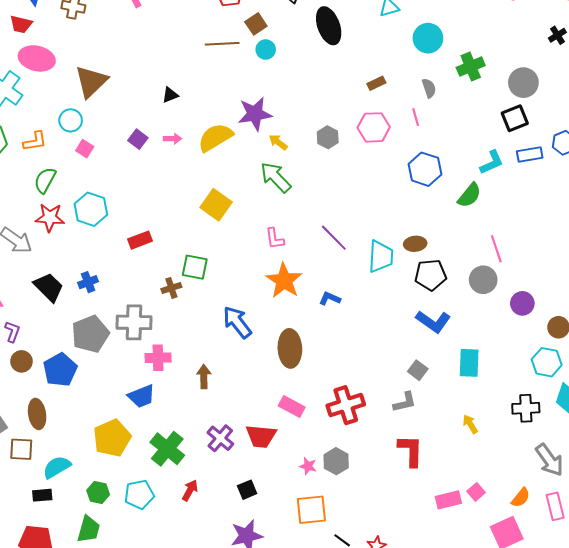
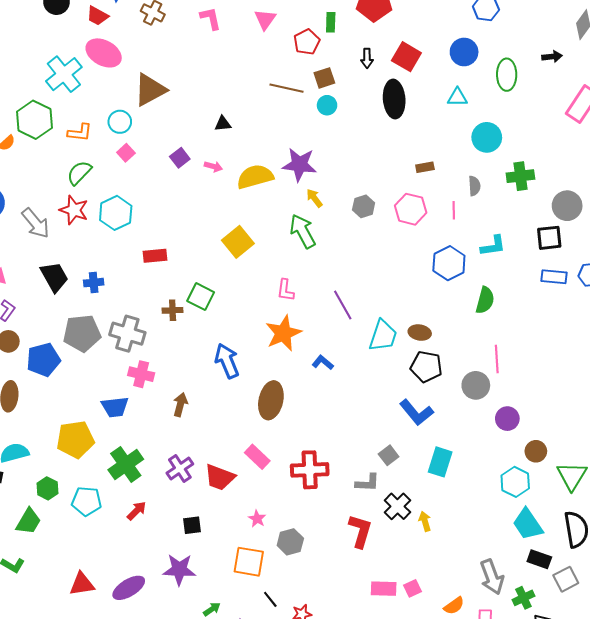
cyan L-shape: (492, 162) -> (493, 246), moved
green semicircle: (469, 195) -> (485, 300), turned -40
black cross: (526, 408) -> (398, 506), moved, turned 32
gray hexagon: (336, 461) -> (290, 542), moved

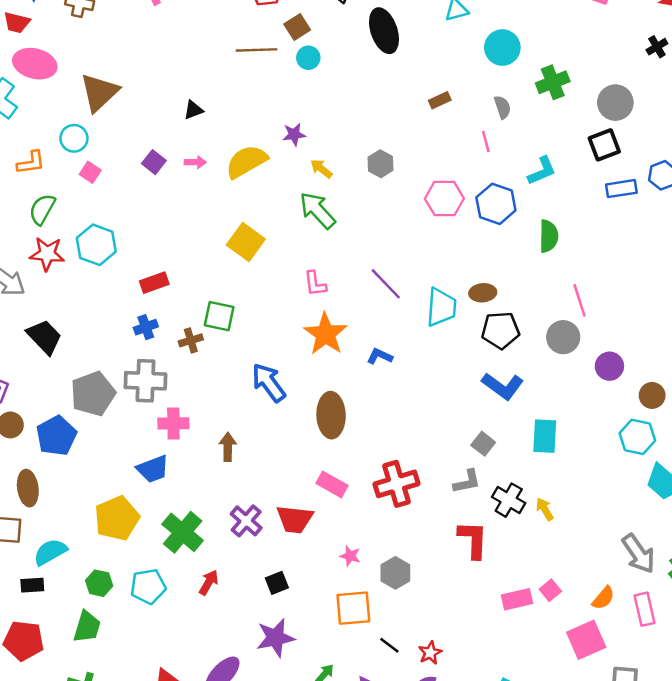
purple star: (299, 165) -> (294, 134), size x0.6
pink hexagon: (411, 209) -> (444, 199), moved
blue cross: (94, 283) -> (146, 327), moved

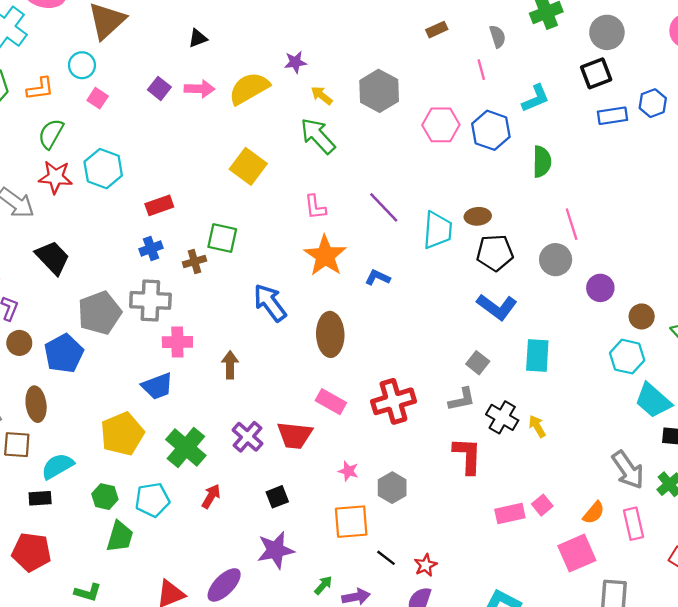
pink arrow: (195, 162) -> (200, 89), size x1.4
gray hexagon: (381, 164) -> (379, 91), size x1.6
green trapezoid: (87, 627) -> (120, 537), moved

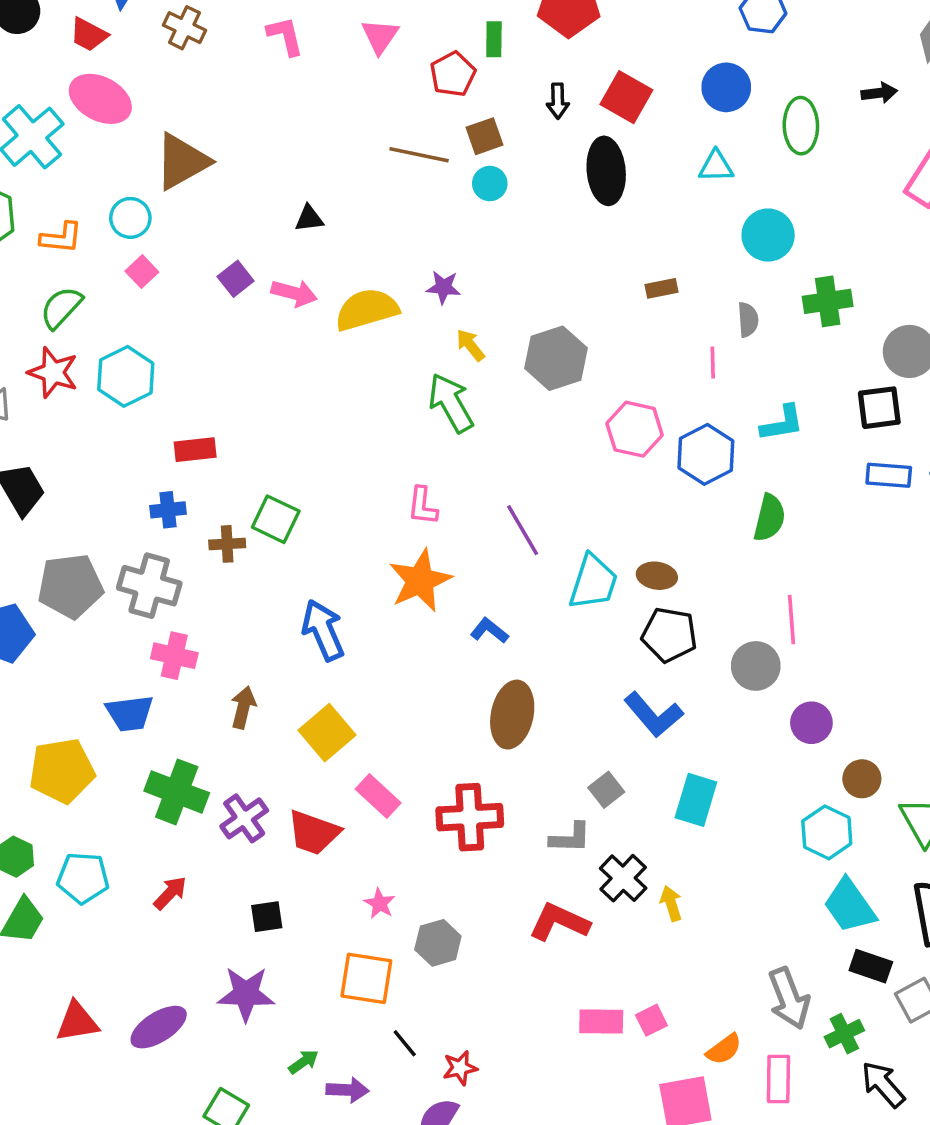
yellow square: (248, 166) -> (327, 733), moved
brown ellipse: (330, 334) -> (512, 715), moved
green cross: (186, 448) -> (177, 792), moved, turned -33
red L-shape: (467, 456) -> (559, 922), turned -81

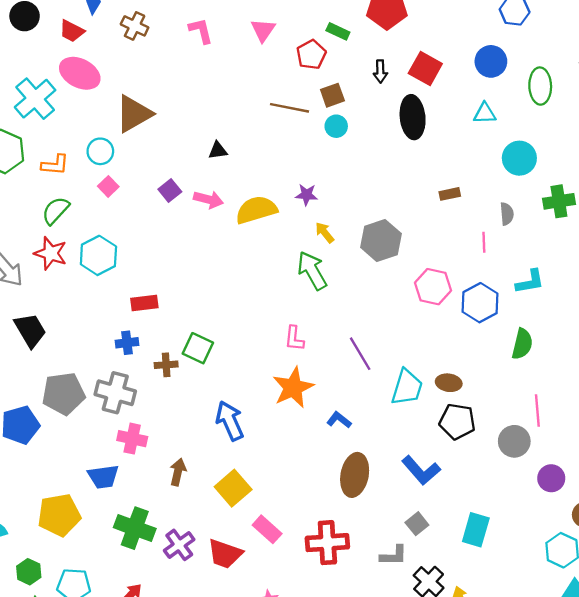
green rectangle: (494, 39) -> (338, 31), turned -65
blue L-shape: (654, 715) -> (421, 470), moved

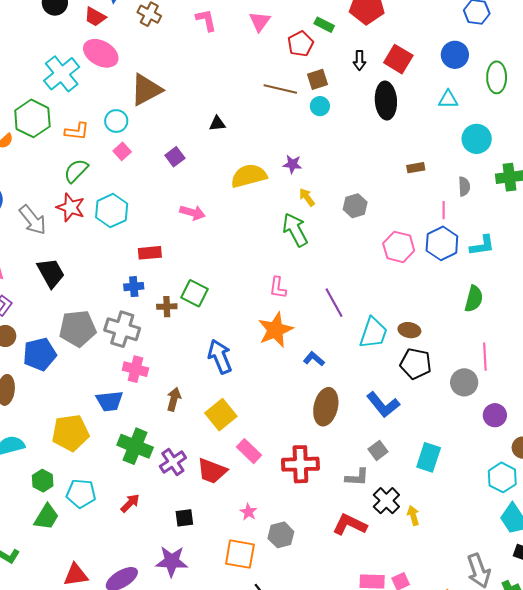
pink arrow: (208, 200) -> (192, 213), moved
gray hexagon: (381, 240) -> (355, 206), size x0.7
blue hexagon: (480, 303) -> (442, 243), moved

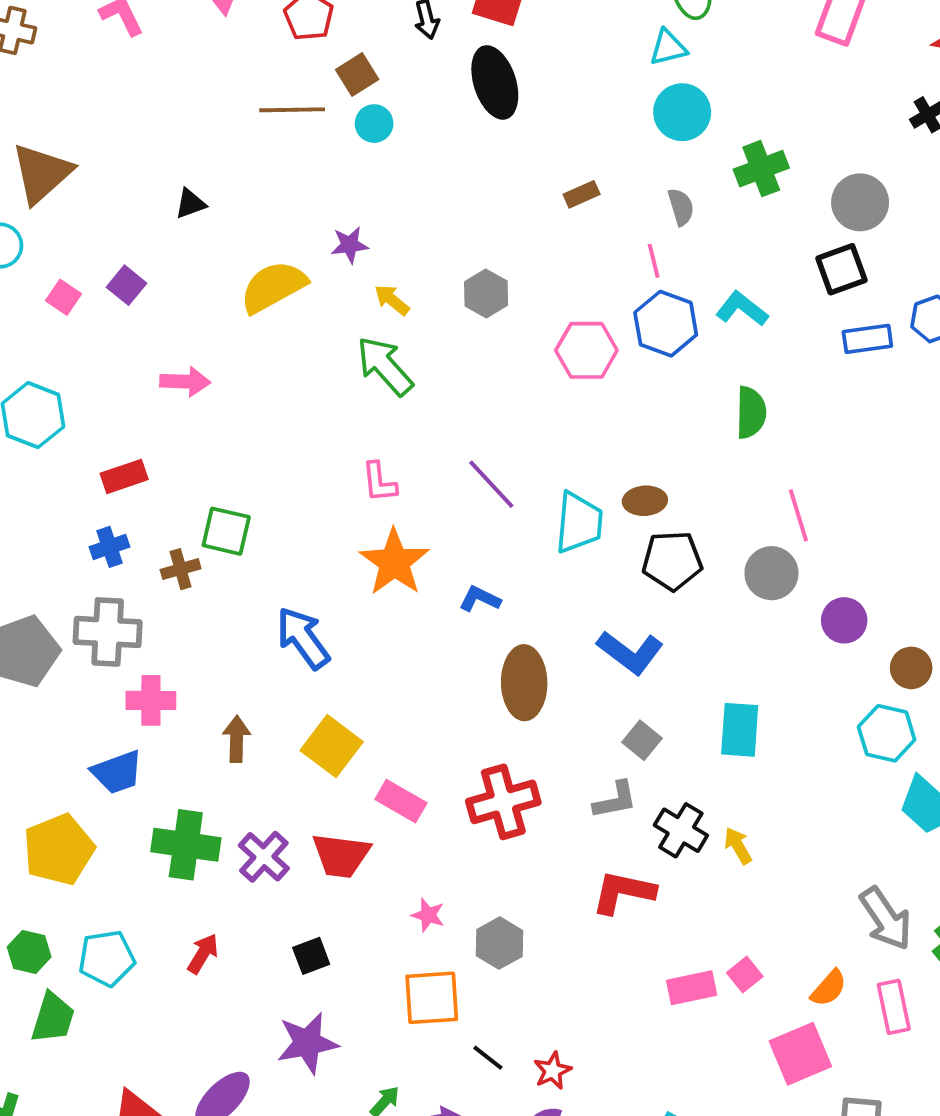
cyan triangle: (448, 99) -> (668, 48), moved
pink square: (122, 151) -> (64, 297), moved
cyan L-shape: (482, 245) -> (742, 309), turned -120

